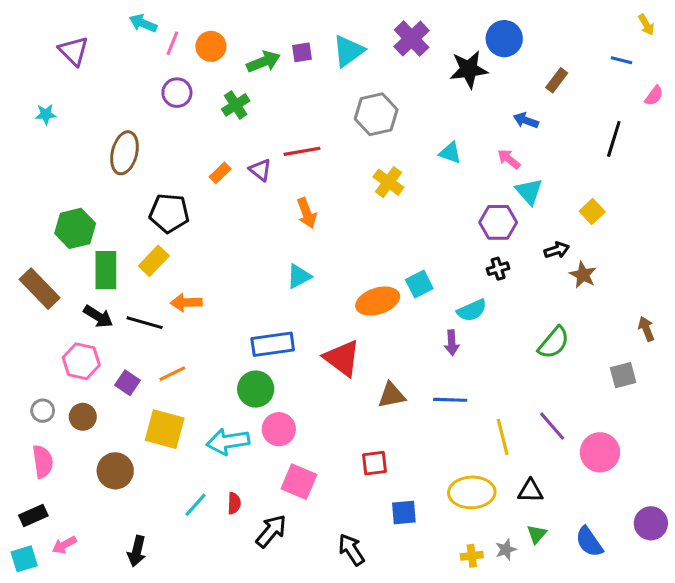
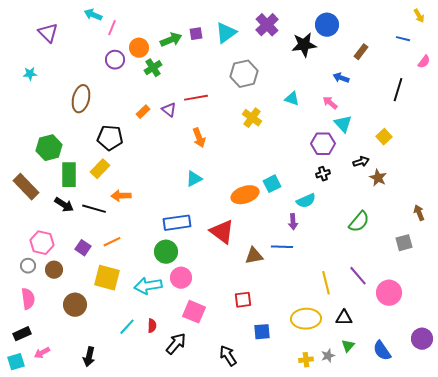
orange circle: (211, 46) -> (139, 48), moved
pink hexagon: (81, 361) -> (42, 243), moved
blue line: (450, 400) -> (282, 247), moved

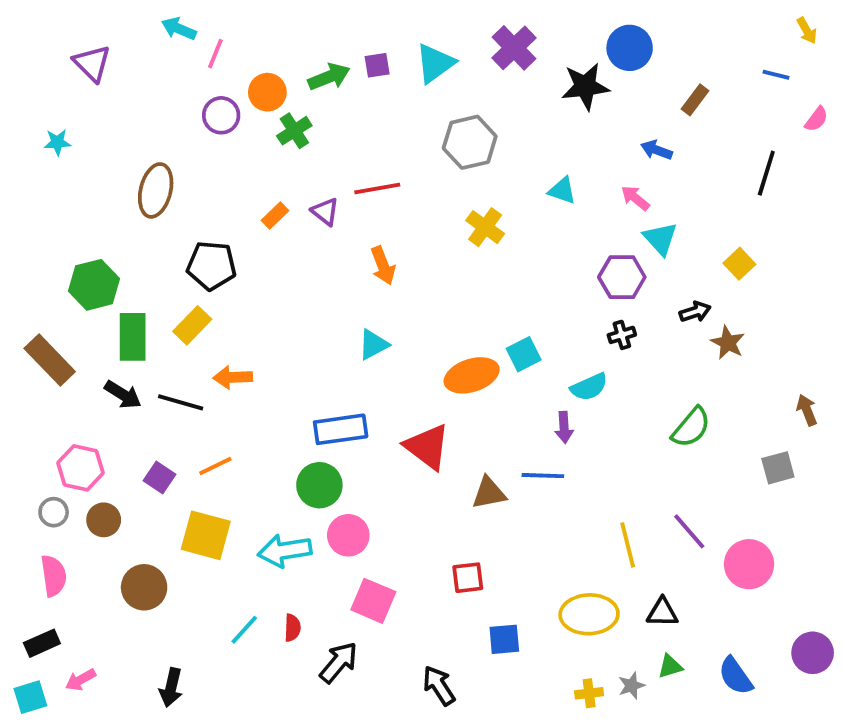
green triangle: (348, 346) -> (670, 666), turned 32

